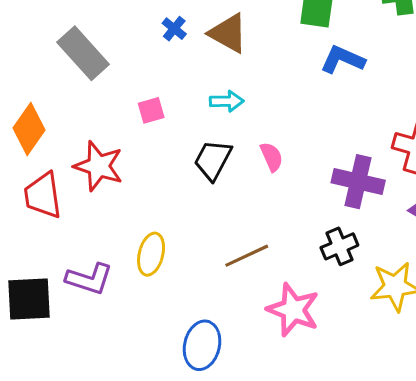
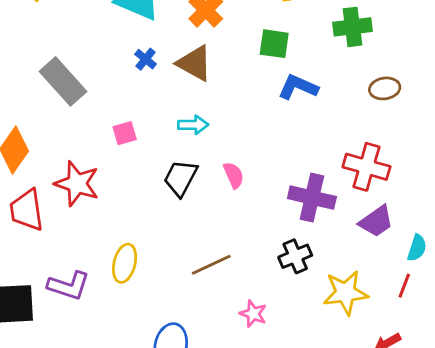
pink star: (293, 310) -> (253, 314), size x0.6

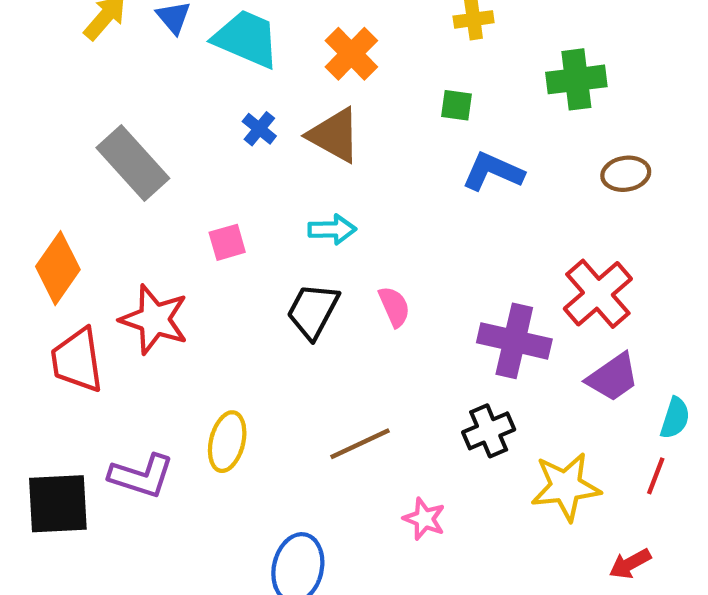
green square: (274, 44) -> (456, 105), size x0.7
red cross: (366, 167) -> (598, 294), turned 33

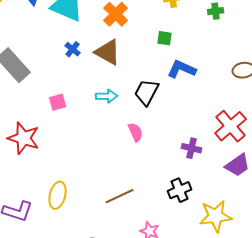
green cross: (576, 79) -> (216, 11), moved, size x0.6
black trapezoid: (313, 311) -> (147, 92), moved
purple cross: (514, 341) -> (192, 148), size x0.6

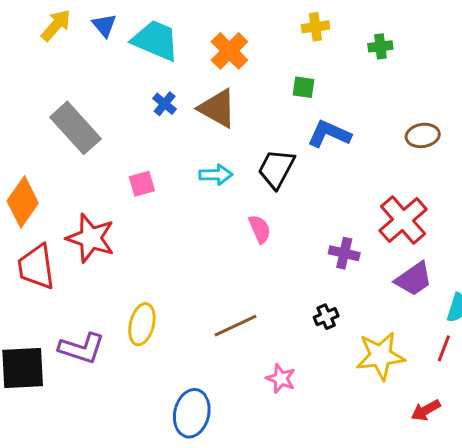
black cross: (180, 190) -> (326, 317), size x0.7

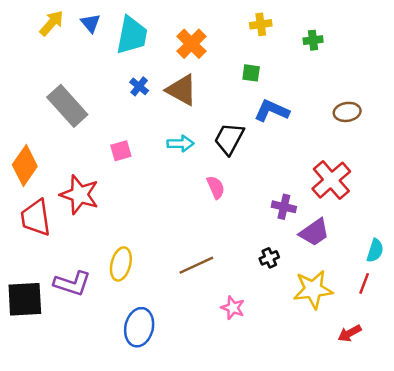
cyan trapezoid: (156, 40) -> (132, 35), turned 78
purple trapezoid: (414, 279) -> (314, 232), moved
blue ellipse: (192, 413) -> (139, 327), moved

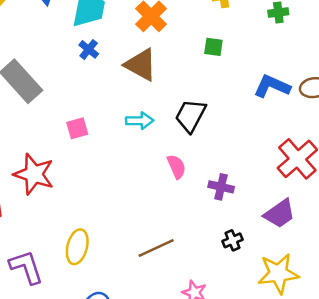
blue cross: (139, 86) -> (89, 49), moved
blue L-shape: (272, 111) -> (272, 86), moved
purple cross: (284, 207) -> (221, 187), moved
purple L-shape: (72, 283) -> (26, 267), turned -126

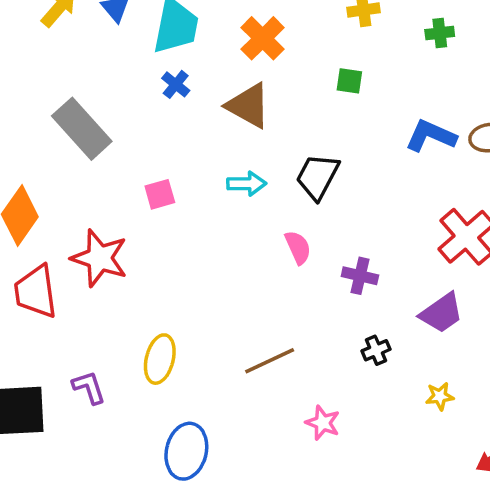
purple L-shape: (26, 267) -> (89, 387), size x0.7
yellow star: (278, 273) -> (440, 396), size x0.5

